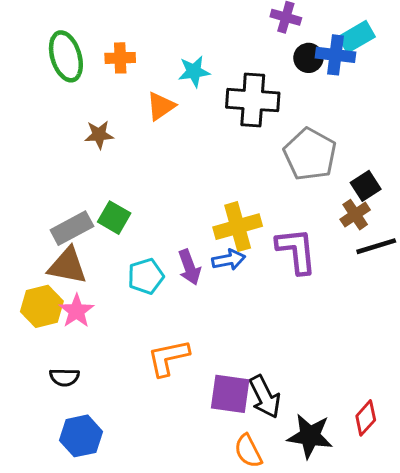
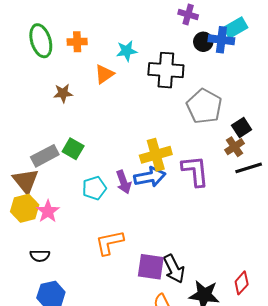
blue arrow: (229, 260) -> (150, 177), size x1.4
brown triangle: (67, 266) -> (26, 181), moved, turned 40

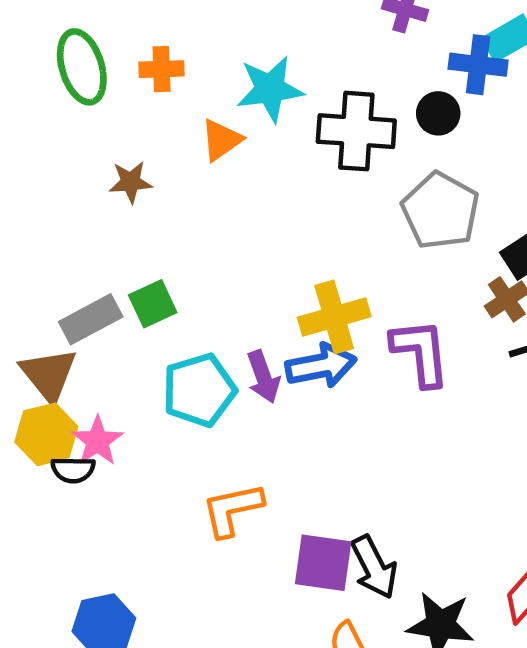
black circle: (203, 42) -> (438, 113), moved
cyan star: (127, 51) -> (270, 89), size x1.4
green square: (73, 149) -> (153, 304), turned 35
cyan pentagon: (94, 188) -> (199, 390), size x1.4
black semicircle: (40, 256) -> (73, 470), moved

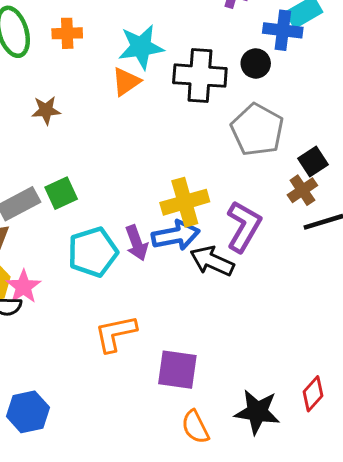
orange triangle: (221, 140) -> (126, 82), moved
purple L-shape: (421, 352) -> (244, 226), turned 36
black arrow: (374, 567) -> (212, 261), moved, turned 141

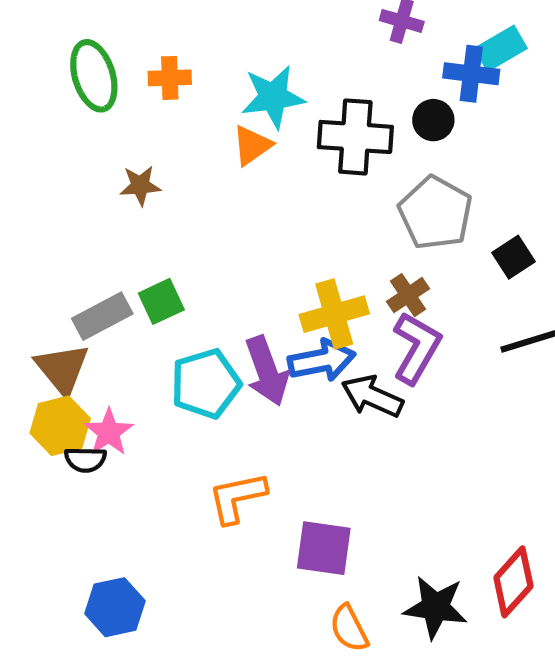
brown cross: (302, 190) -> (408, 295), moved
purple arrow: (137, 243) -> (267, 371), size x1.4
red diamond: (313, 394) -> (513, 582), size x1.4

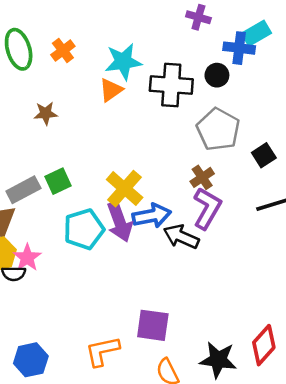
orange cross: (170, 78) -> (63, 51), turned -35
yellow cross: (334, 314) -> (125, 189), moved, turned -33
orange L-shape: (237, 498) -> (102, 351), moved

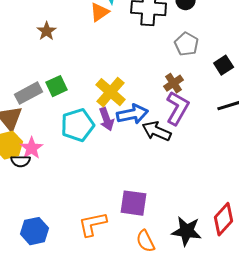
brown star: (46, 113) -> (47, 31), turned -30
gray pentagon: (218, 129) -> (187, 44), size x0.7
purple arrow: (120, 222) -> (107, 119), size x0.7

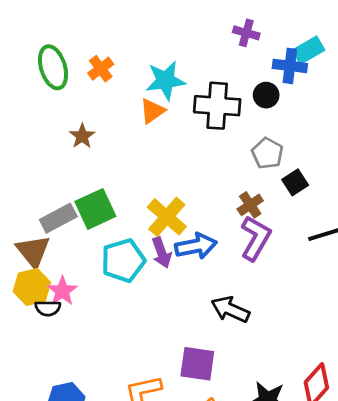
black square: (224, 65) -> (295, 182), moved
green square: (57, 86) -> (95, 209), size x1.4
black arrow: (157, 131) -> (230, 309), moved

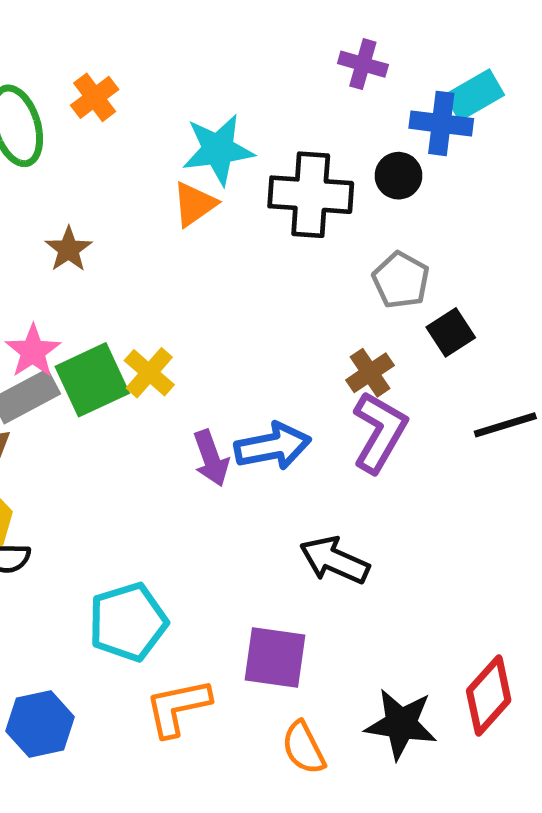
orange cross: (101, 69) -> (95, 97), moved
yellow cross: (167, 217) -> (149, 373), moved, size x0.7
cyan pentagon: (123, 261) -> (128, 622), moved
pink star: (62, 291) -> (33, 351), moved

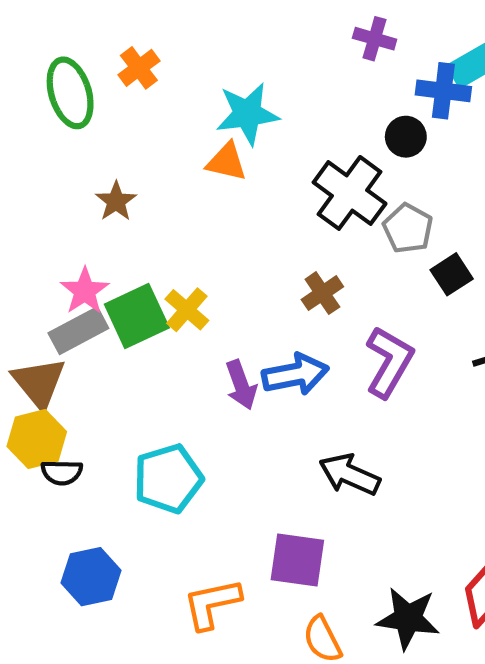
black cross: (311, 195) -> (350, 193), moved, turned 32
orange triangle: (194, 204) -> (226, 162), turned 48
brown cross: (370, 373) -> (322, 293), moved
cyan pentagon: (128, 622) -> (168, 479), moved
blue hexagon: (40, 724) -> (91, 577), moved

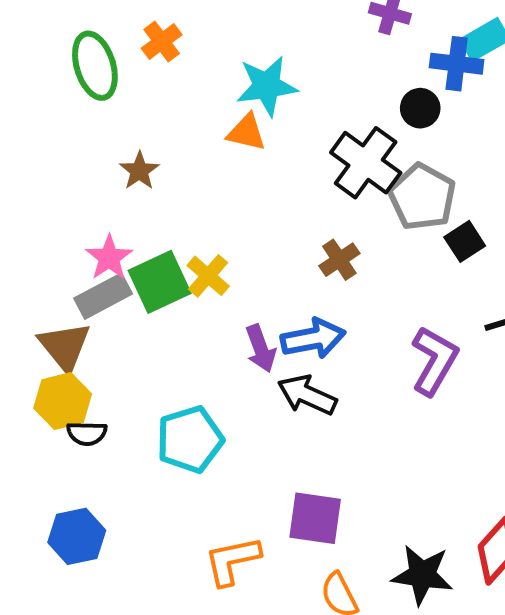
gray pentagon: (408, 228) -> (422, 197), size x1.4
purple L-shape: (389, 362) -> (434, 361), moved
black arrow: (350, 474) -> (307, 395), moved
blue hexagon: (91, 577) -> (77, 536), moved

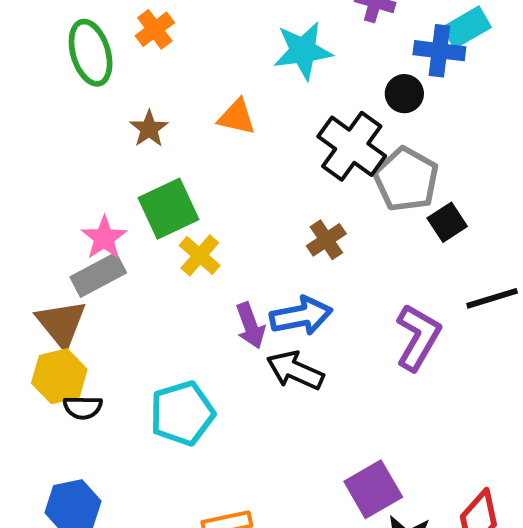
cyan star: (267, 86) -> (303, 51), moved
brown star: (139, 171) -> (149, 129), moved
green square: (160, 282) -> (168, 209), moved
purple square: (315, 518) -> (373, 489), moved, turned -38

